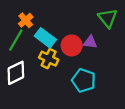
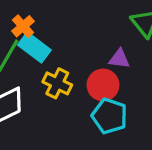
cyan rectangle: (45, 38) -> (34, 47), moved
red circle: (72, 45) -> (103, 85), moved

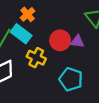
orange cross: (23, 26) -> (28, 14), moved
red circle: (103, 85) -> (60, 40), moved

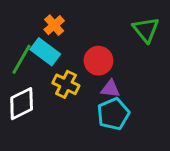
purple triangle: (77, 41) -> (110, 89), moved
cyan pentagon: (71, 79) -> (113, 114), turned 30

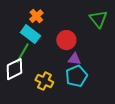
green line: (22, 59) -> (22, 53), moved
yellow cross: (66, 84) -> (44, 81), moved

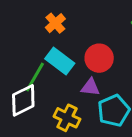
cyan rectangle: (30, 34) -> (60, 61), moved
purple triangle: (74, 59) -> (90, 87), moved

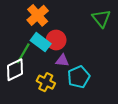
orange cross: (55, 23) -> (38, 15), size x1.5
red circle: (99, 58) -> (56, 40), moved

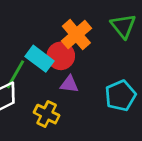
orange cross: (38, 15) -> (76, 35), moved
cyan pentagon: (79, 77) -> (120, 96), moved

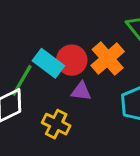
orange cross: (76, 35) -> (108, 59), moved

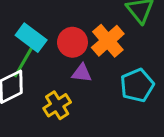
cyan rectangle: (48, 63) -> (31, 38), moved
yellow cross: (56, 124) -> (57, 105), turned 32

